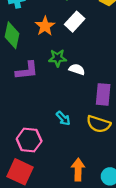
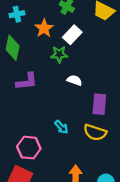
orange star: (45, 26) -> (44, 28), moved
green star: (58, 58) -> (59, 54), moved

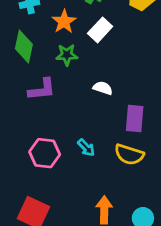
green star: (59, 54) -> (67, 55), moved
pink hexagon: (29, 148) -> (45, 153), moved

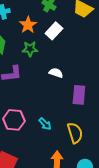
cyan arrow: (86, 148) -> (45, 124), moved
yellow semicircle: (129, 154) -> (75, 133), moved, turned -125

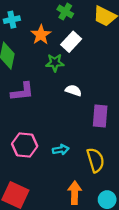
green star: (30, 49) -> (55, 63), moved
cyan arrow: (45, 124) -> (61, 150), turned -56

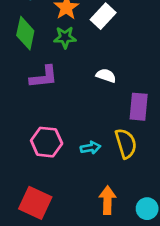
green star: (55, 63) -> (65, 37), moved
yellow semicircle: (95, 160) -> (126, 143), moved

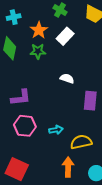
purple L-shape: (44, 77) -> (21, 98), moved
yellow semicircle: (126, 143) -> (81, 142), moved, turned -85

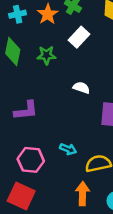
orange star: (39, 30) -> (48, 14), moved
pink hexagon: (25, 126) -> (31, 160), moved
cyan arrow: (56, 130) -> (68, 149), turned 32

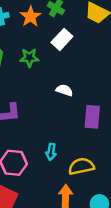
cyan arrow: (68, 149) -> (51, 152), turned 77

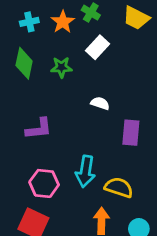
cyan arrow: (51, 152) -> (85, 171), size x1.6
yellow semicircle: (81, 166) -> (119, 187), turned 30

